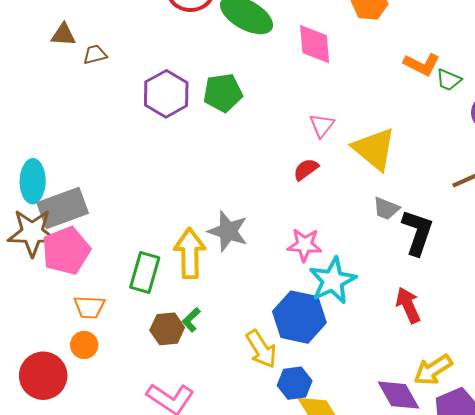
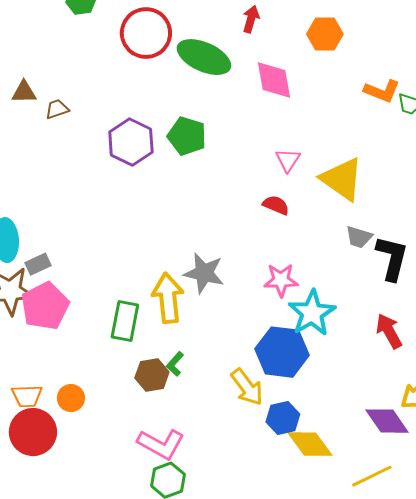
green pentagon: (223, 93) -> (187, 136), turned 30
red semicircle: (306, 169) -> (276, 205), turned 64
gray rectangle: (63, 208) -> (38, 264), size x0.5
orange trapezoid: (89, 307) -> (27, 396), moved

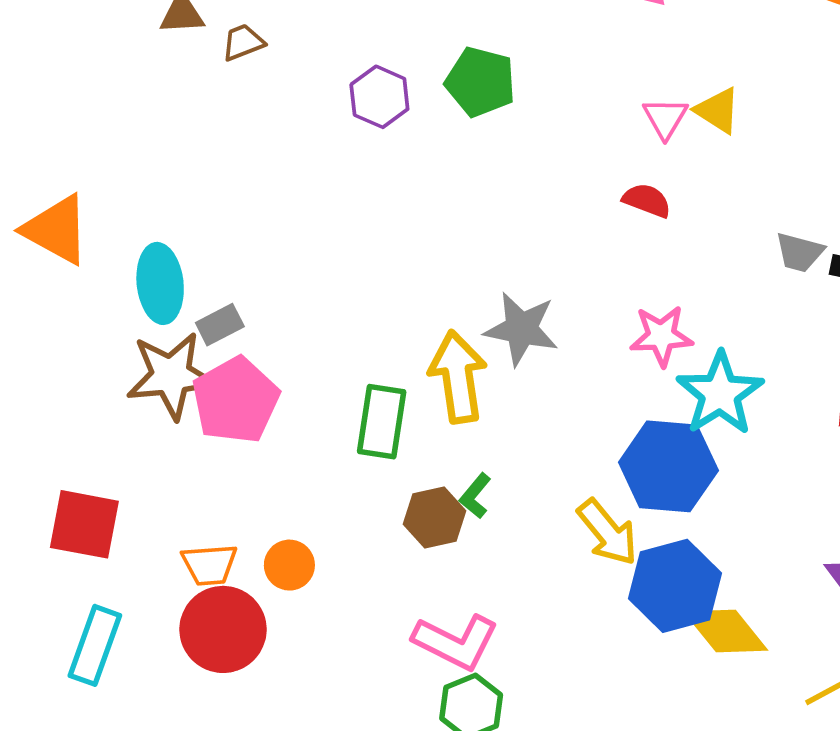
purple hexagon: (131, 142) -> (379, 97), size x0.7
yellow triangle: (342, 179) -> (718, 110), moved, size x0.6
blue hexagon: (283, 418) -> (675, 586), size x1.5

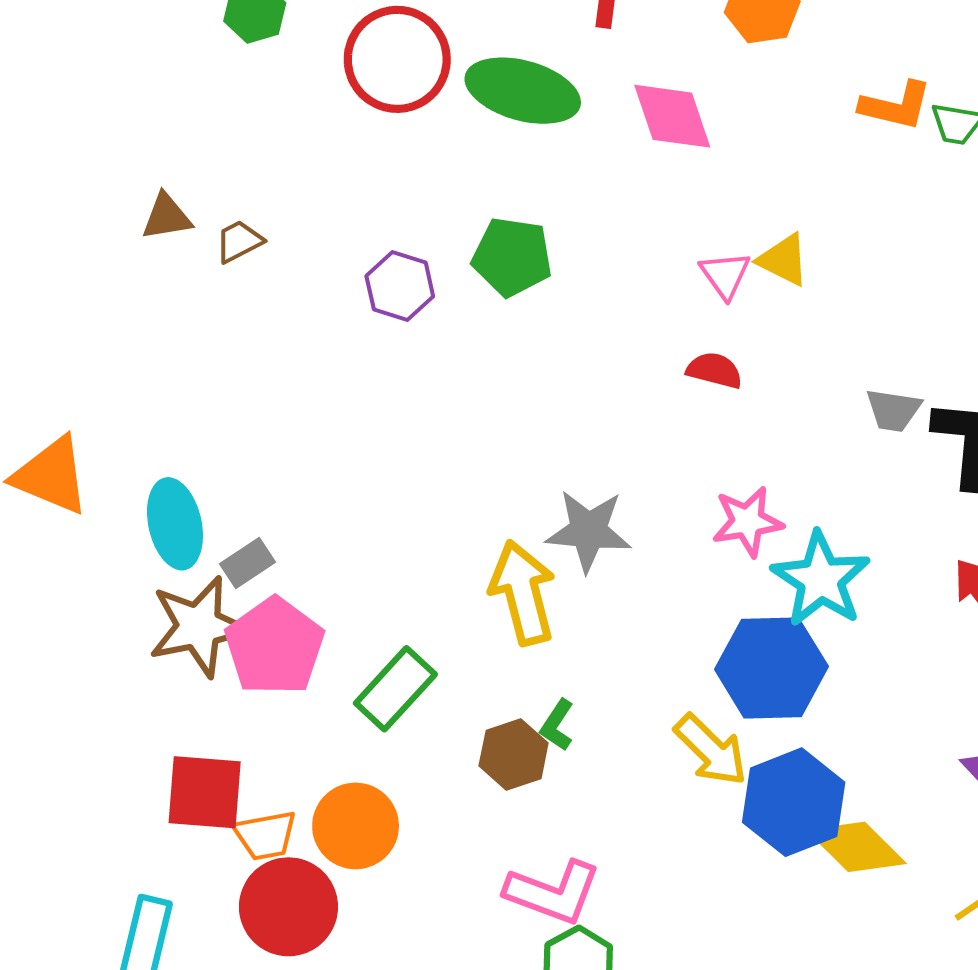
green rectangle: (382, 422) -> (395, 689), moved, turned 40
red square: (84, 524) -> (205, 792), moved
orange circle: (289, 565) -> (356, 826), size x1.5

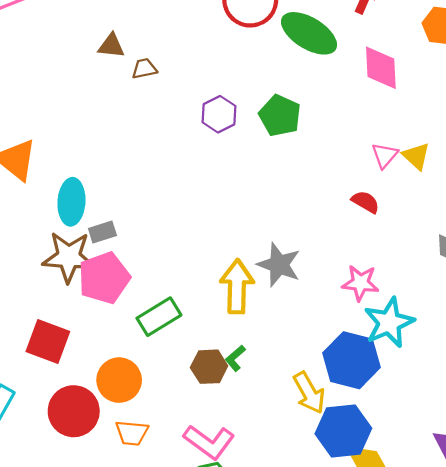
orange trapezoid: (265, 835) -> (132, 433), moved

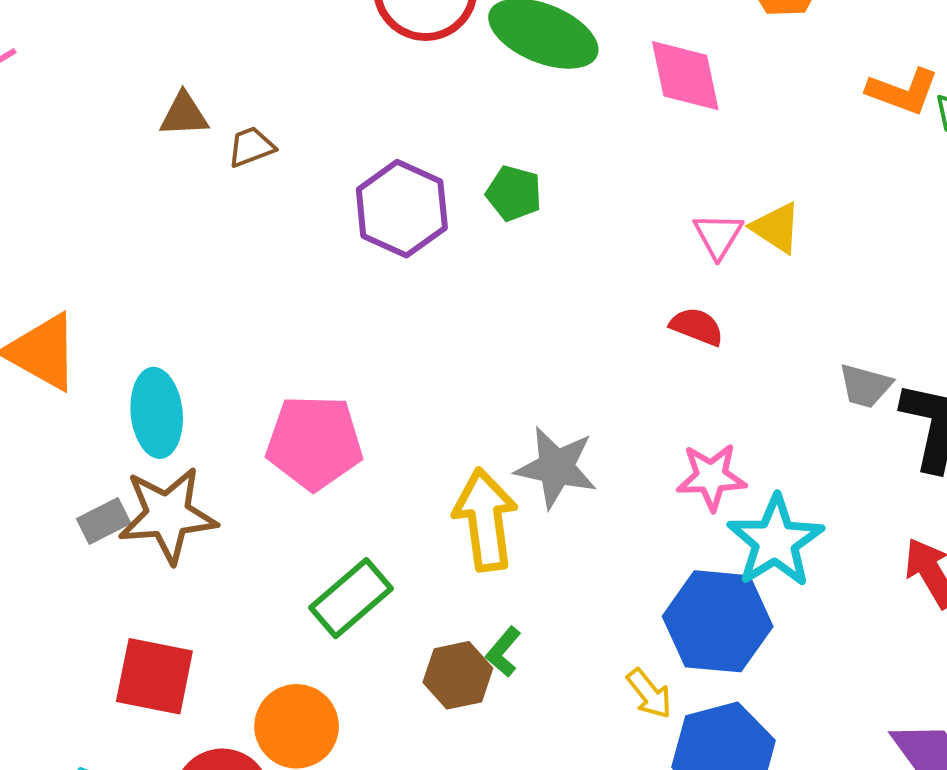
purple hexagon: (219, 114) -> (402, 209), size x1.4
green pentagon: (280, 116) -> (514, 193), size x0.7
gray rectangle: (102, 232) -> (104, 521), moved
pink pentagon: (104, 278) -> (314, 442), moved, turned 30
yellow arrow: (309, 393) -> (649, 694), size x0.7

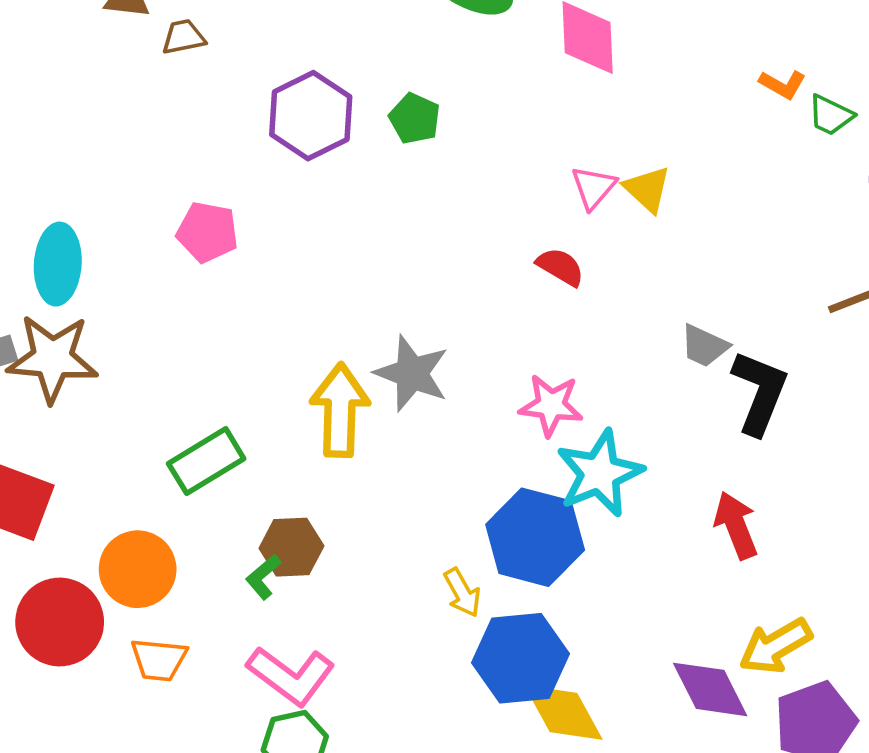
orange L-shape: (903, 91) -> (783, 84), size x0.7
pink pentagon: (314, 442) -> (207, 232), moved, size x0.7
green L-shape: (503, 652) -> (263, 577), moved

